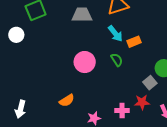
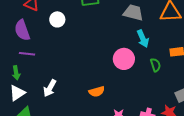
cyan arrow: (115, 34) -> (143, 39), moved
white circle: (16, 35) -> (57, 19), moved

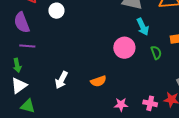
white arrow: (50, 88) -> (61, 80), moved

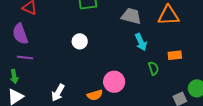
white circle: (56, 11) -> (80, 41), moved
pink circle: (124, 48) -> (114, 82), moved

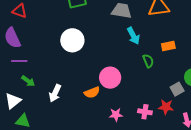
white circle: (80, 41) -> (72, 40), size x1.5
green arrow: (14, 76) -> (28, 81), moved, turned -40

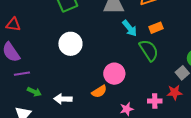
orange rectangle: (168, 46) -> (156, 28), moved
green semicircle: (148, 61) -> (149, 50), size x1.6
white arrow: (55, 93) -> (63, 99), turned 78

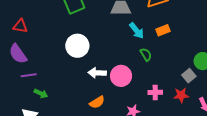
green semicircle: (149, 50) -> (146, 54), moved, size x0.6
orange semicircle: (99, 91) -> (97, 102), moved
white arrow: (63, 99) -> (97, 73), moved
pink cross: (155, 101) -> (155, 92), moved

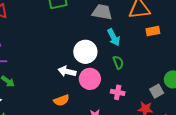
orange rectangle: (163, 30) -> (153, 31), moved
white circle: (77, 46) -> (85, 52), moved
pink cross: (155, 92) -> (118, 92), moved

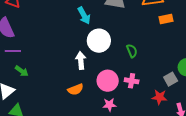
cyan arrow: (114, 37) -> (84, 15), moved
white arrow: (67, 71) -> (81, 60), turned 72
pink circle: (90, 79) -> (108, 81), moved

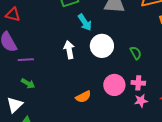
purple line: (13, 51) -> (26, 60), moved
white arrow: (81, 60) -> (69, 50), moved
pink star: (109, 105) -> (141, 101), moved

